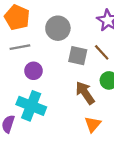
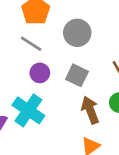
gray line: (20, 47) -> (31, 44), turned 30
gray square: (78, 56) -> (77, 75), moved

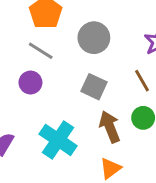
purple circle: (40, 73) -> (30, 83), moved
cyan cross: (28, 110) -> (58, 140), moved

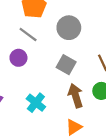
cyan cross: (58, 140) -> (36, 103), size x0.7

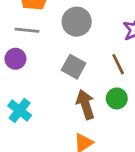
gray line: (28, 34) -> (27, 30), turned -30
cyan cross: (36, 103) -> (20, 110), moved

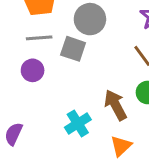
gray square: (74, 67) -> (73, 49), moved
cyan cross: (20, 110) -> (78, 124), moved, turned 30

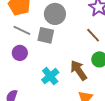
gray line: (39, 38) -> (22, 30), turned 36
cyan cross: (78, 124) -> (50, 76), moved

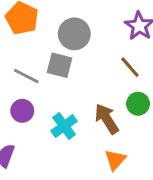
gray line: (22, 30) -> (26, 76), moved
purple circle: (20, 53) -> (22, 111), moved

